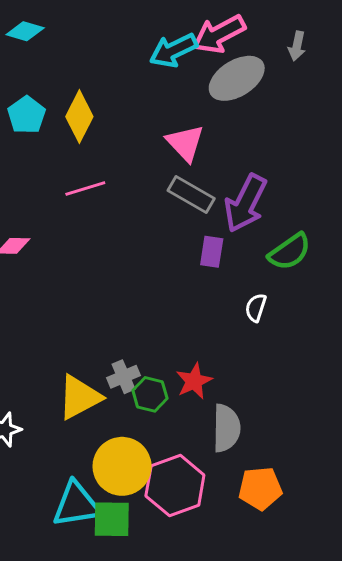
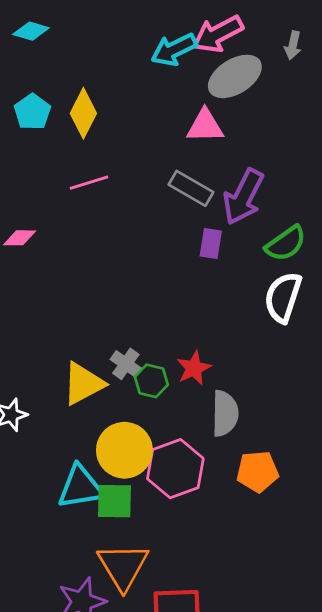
pink triangle: (185, 143) -> (205, 126), moved, turned -48
white semicircle: (256, 308) -> (283, 297), moved, size x1.8
gray cross: (123, 377) -> (126, 364), turned -32

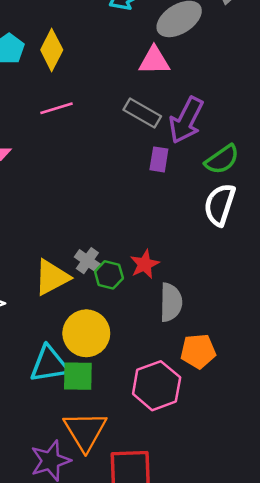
pink hexagon: (175, 469) -> (157, 386), moved

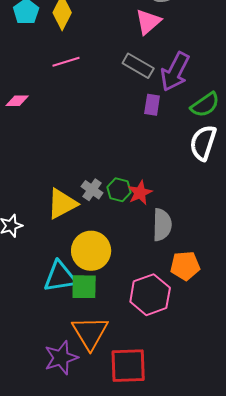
pink triangle: (154, 61) -> (148, 22), turned -40
green hexagon: (109, 275) -> (119, 190), moved

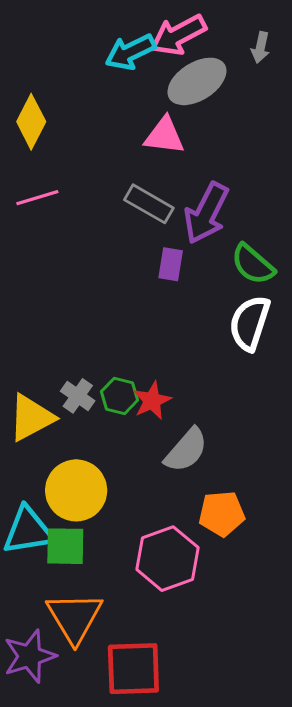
pink triangle: (148, 22) -> (164, 136), turned 48
green semicircle: (205, 105) -> (253, 264), turned 76
gray semicircle: (162, 225) -> (186, 450), turned 40

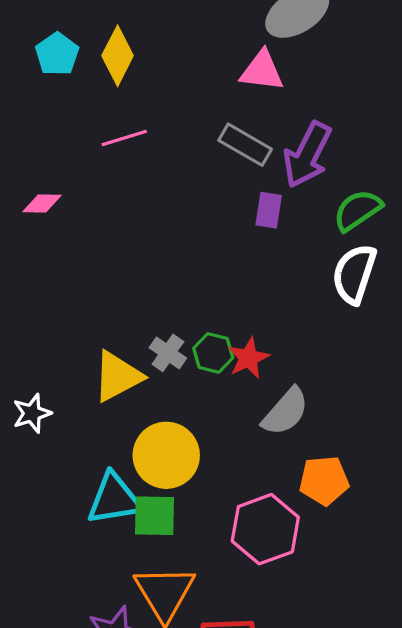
green semicircle: (253, 264) -> (358, 210), turned 105

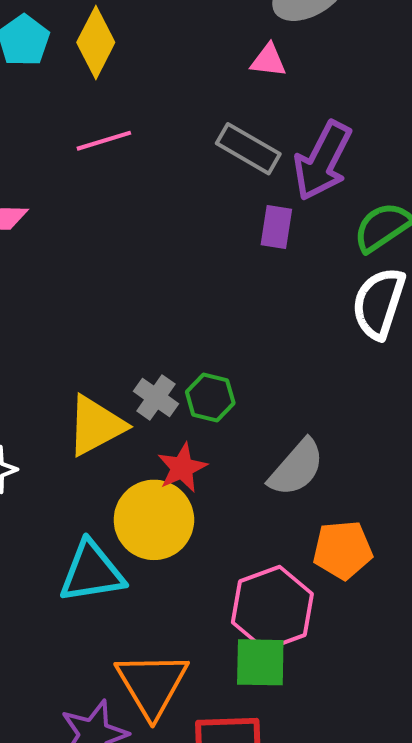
pink triangle: (262, 71) -> (268, 60), size x0.7
red star: (248, 358) -> (182, 468), moved
green square: (154, 516) -> (260, 662), moved

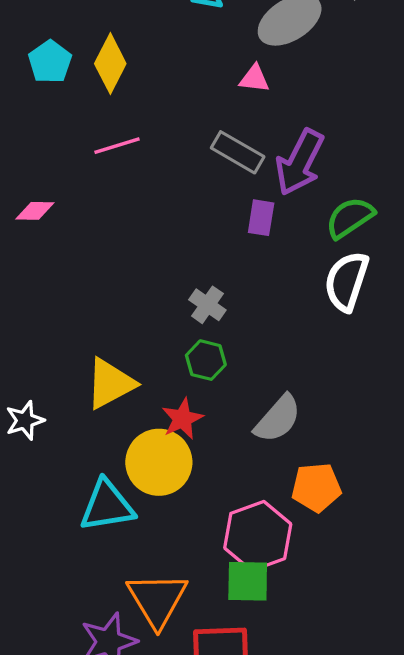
gray cross: (156, 398) -> (207, 305), moved

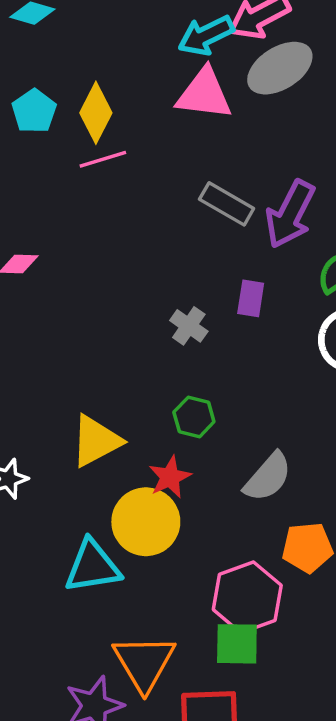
pink triangle: (254, 79) -> (204, 94), moved, size x1.8
pink line: (117, 146) -> (103, 159), moved
purple rectangle: (261, 218) -> (251, 298), moved
gray cross: (207, 305) -> (189, 326), moved

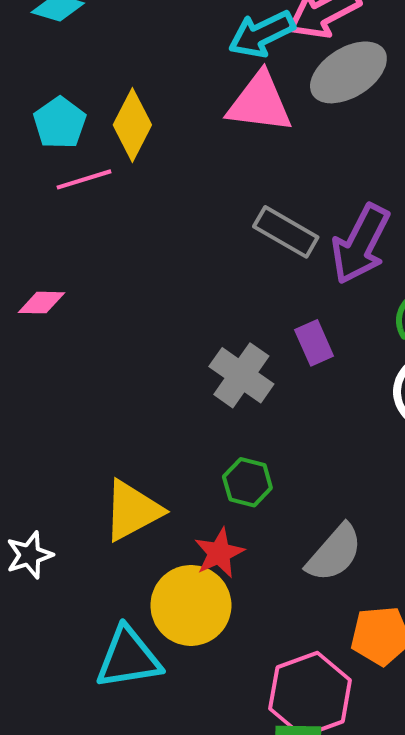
pink line: (103, 159) -> (84, 179), moved
purple rectangle: (251, 298) -> (314, 343), turned -33
gray cross: (189, 326) -> (241, 375), size x1.4

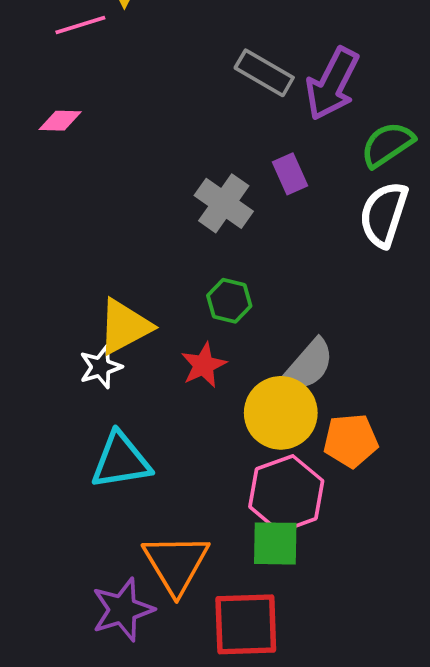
pink diamond: (42, 303) -> (60, 121), moved
white star: (29, 555) -> (101, 367), moved
yellow circle: (191, 605) -> (281, 413), moved

